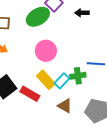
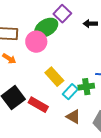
pink circle: (46, 51) -> (36, 42), moved
yellow rectangle: (46, 80) -> (54, 77), moved

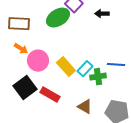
pink circle: (36, 42) -> (38, 61), moved
cyan rectangle: (70, 92) -> (85, 69), moved

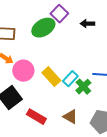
green cross: (98, 77) -> (83, 87), turned -35
red rectangle: (50, 95) -> (36, 117), moved

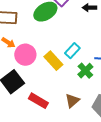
cyan rectangle: (70, 79) -> (72, 51), moved
brown triangle: (70, 117) -> (72, 101), turned 49

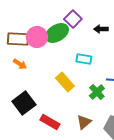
cyan rectangle: (72, 51) -> (84, 59), moved, turned 56
pink circle: (25, 55) -> (37, 37), moved

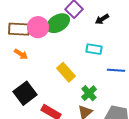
black arrow: (101, 29) -> (102, 19), turned -32
cyan rectangle: (84, 59) -> (94, 49), moved
green cross: (97, 92) -> (89, 93), moved

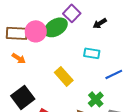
blue line: (116, 70) -> (114, 74), turned -30
green cross: (89, 93) -> (96, 99), moved

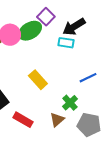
black arrow: (100, 23) -> (74, 27), size x1.6
cyan rectangle: (92, 53) -> (66, 43), moved

